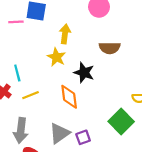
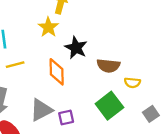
brown semicircle: (110, 48) -> (108, 66), moved

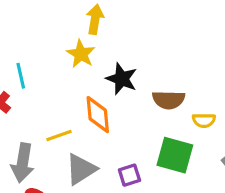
yellow line: (15, 65) -> (59, 136), moved
green square: (109, 106) -> (175, 155), turned -32
purple square: (66, 117) -> (129, 175), moved

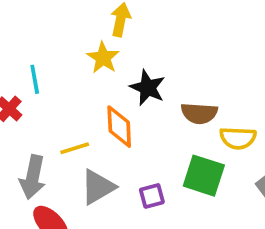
yellow semicircle: (204, 120) -> (238, 138), size x1.4

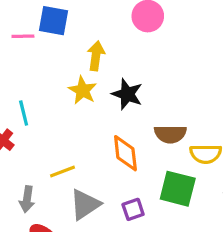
black star: (148, 88) -> (127, 94), moved
orange diamond: (119, 127) -> (125, 153), moved
gray arrow: (33, 177) -> (27, 199), size x0.7

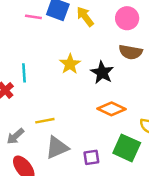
yellow arrow: (96, 56) -> (85, 17), moved, turned -55
brown semicircle: (170, 134) -> (131, 52), moved
orange diamond: (125, 153) -> (111, 109), moved, turned -68
gray arrow: (27, 199) -> (15, 136), turned 30

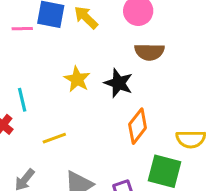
orange diamond: (111, 109) -> (138, 126), turned -68
yellow line: (45, 121) -> (54, 138), moved

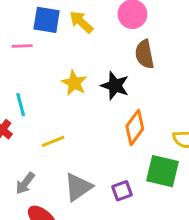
pink line: (22, 29) -> (22, 46), moved
brown semicircle: (149, 52) -> (145, 54), turned 80

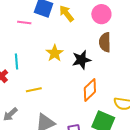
black star: (115, 86) -> (81, 60), turned 30

